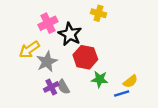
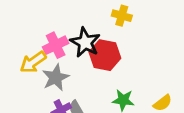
pink cross: (48, 23) -> (56, 45), moved
red hexagon: (85, 57) -> (105, 55), moved

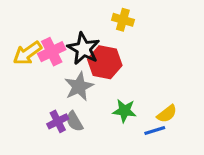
yellow arrow: (33, 62) -> (27, 53), moved
gray star: (56, 78) -> (79, 87), moved

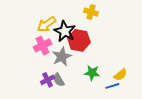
pink cross: (52, 52) -> (43, 45), moved
yellow arrow: (27, 53) -> (47, 24), moved

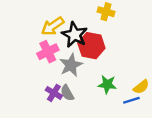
purple cross: (48, 80) -> (54, 93), turned -32

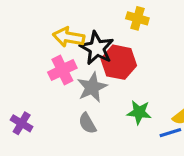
yellow arrow: (53, 26) -> (69, 37), turned 45
purple cross: (54, 93) -> (22, 123), moved

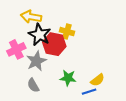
yellow cross: (137, 18) -> (67, 32), moved
yellow arrow: (69, 37) -> (31, 17), moved

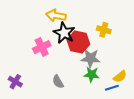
yellow cross: (67, 32) -> (104, 30), moved
gray star: (36, 61) -> (91, 58), moved, turned 30

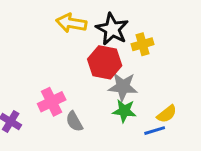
yellow cross: (104, 30) -> (143, 44), turned -32
black star: (64, 33) -> (112, 29), moved
pink cross: (42, 47) -> (52, 102), moved

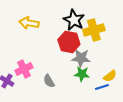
yellow arrow: (71, 23) -> (29, 23), moved
yellow cross: (143, 44) -> (94, 30), size x1.5
pink cross: (52, 102) -> (24, 69), moved

